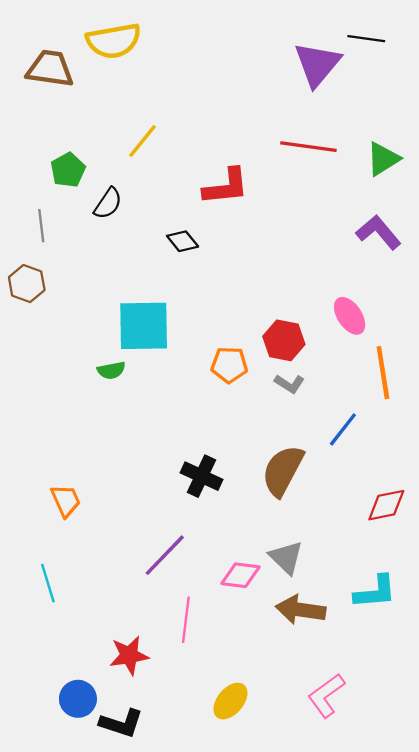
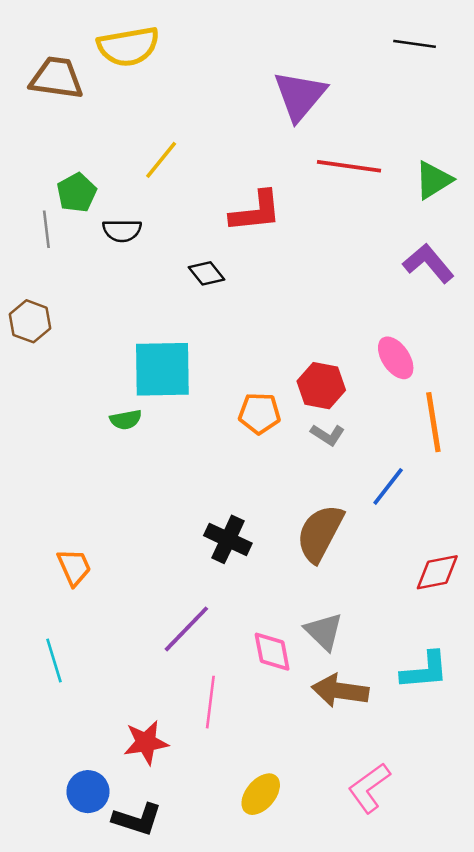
purple triangle: (317, 64) -> (300, 96), moved
black semicircle: (108, 203) -> (122, 231), turned 56
gray line: (41, 226) -> (46, 229), moved
pink diamond: (240, 575) -> (272, 652), turned 72

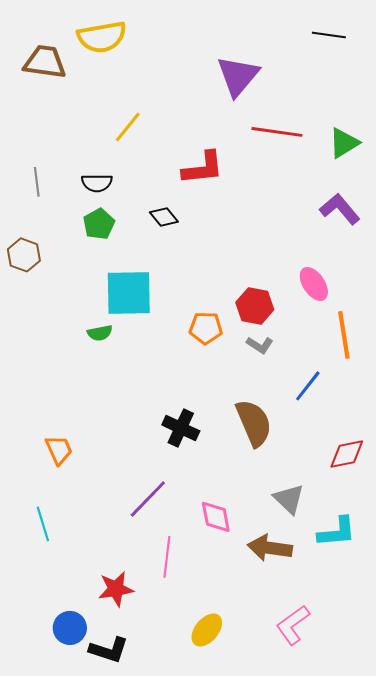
green pentagon: (77, 193) -> (99, 224), moved
brown semicircle: (320, 533) -> (254, 423), turned 129
gray triangle: (324, 631) -> (289, 499), moved

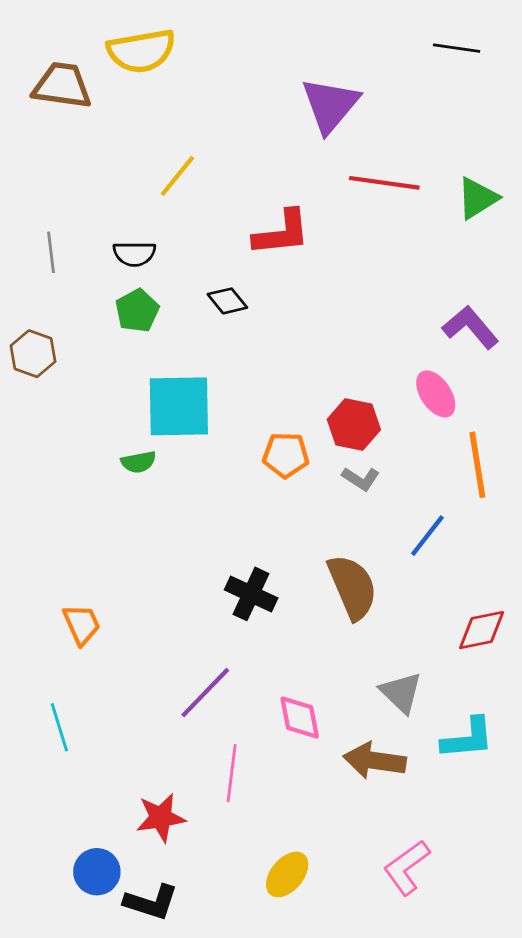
purple L-shape: (340, 209) -> (470, 327), moved

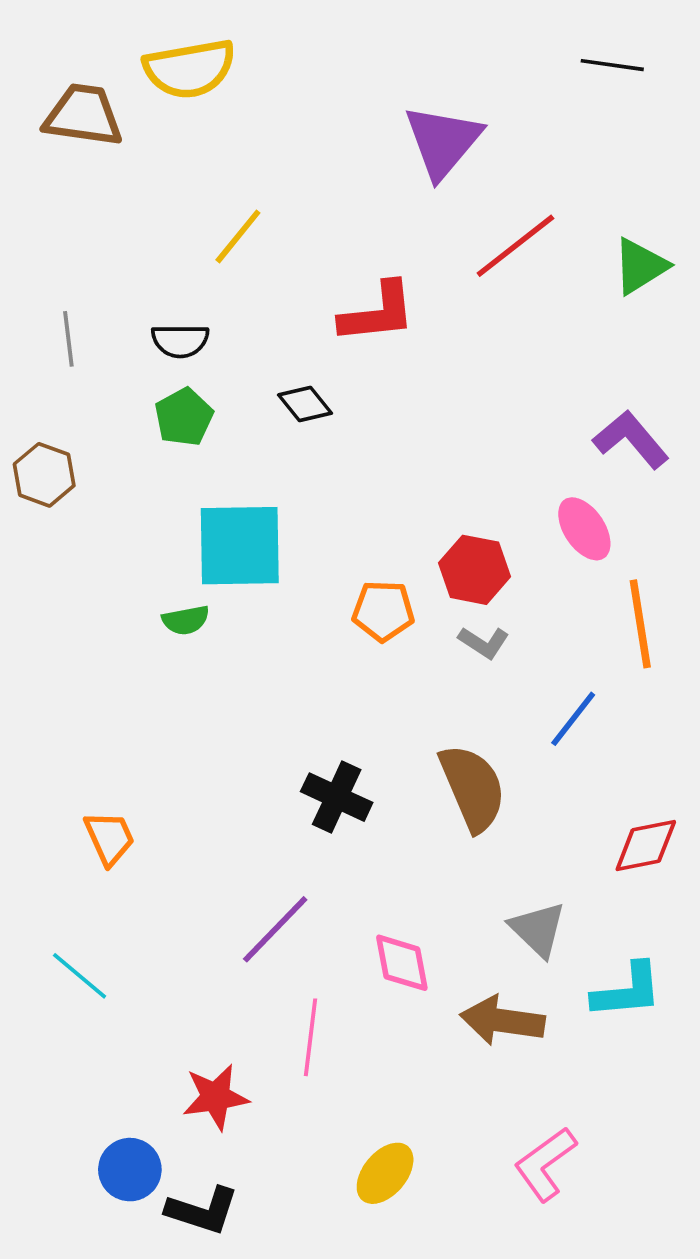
red line: (384, 183) -> (515, 246), turned -46
cyan line: (59, 727) -> (80, 976), turned -33

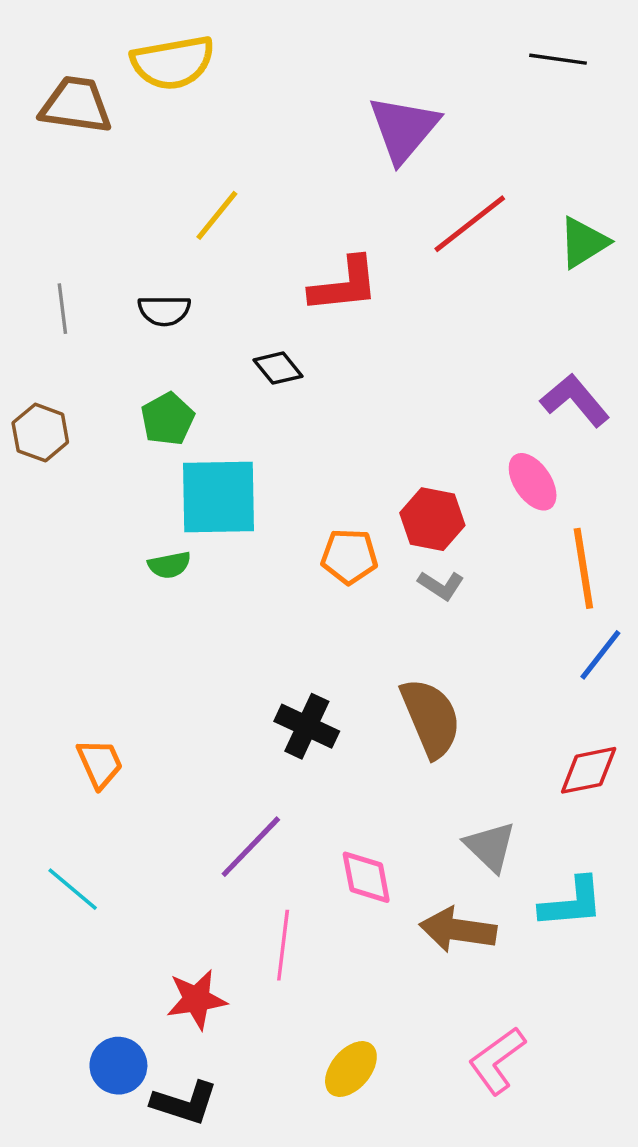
green pentagon: (184, 417) -> (168, 419), moved
blue line: (573, 719) -> (600, 655), moved

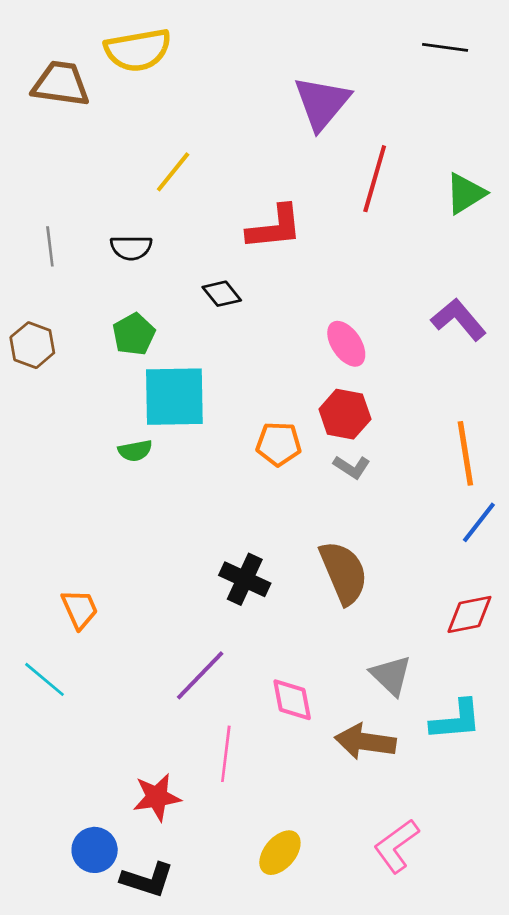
red line: (470, 224) -> (375, 179), turned -36
pink ellipse: (533, 482) -> (346, 344), moved
cyan line: (73, 889) -> (44, 679), moved

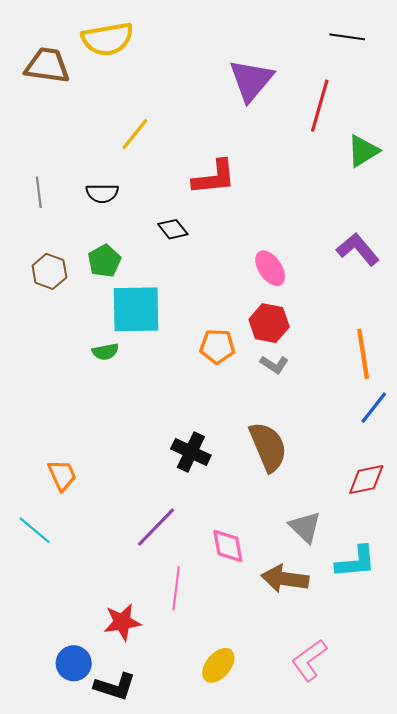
red line: (375, 179) -> (320, 106), moved
brown hexagon: (32, 345) -> (49, 271), moved

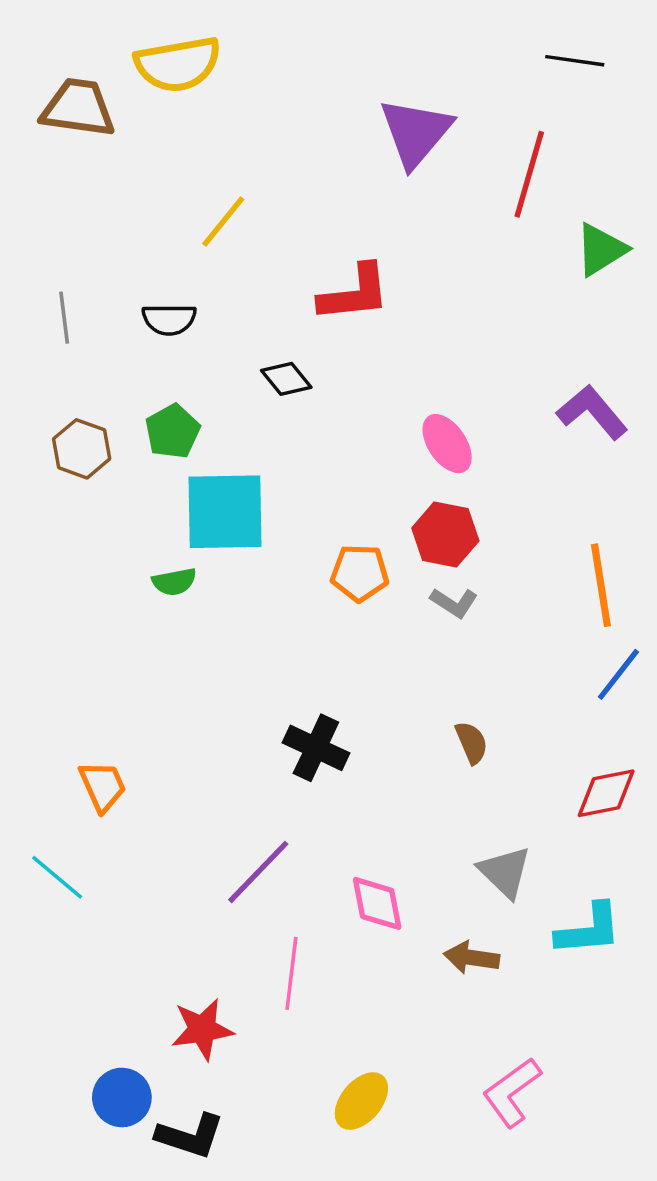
brown semicircle: (268, 447) -> (472, 743), moved, size x0.5
brown arrow: (285, 579) -> (472, 958), size x0.7

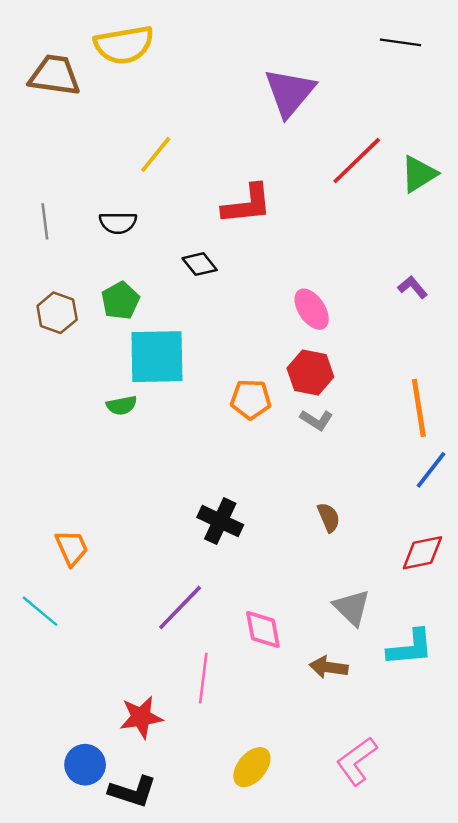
red line: (529, 174) -> (357, 161), moved, turned 30
purple L-shape: (592, 412) -> (413, 287), size x0.6

